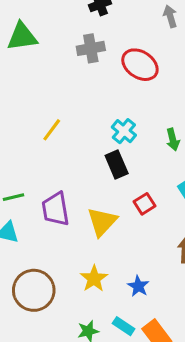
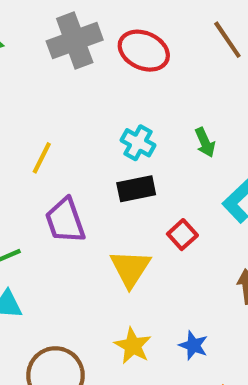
gray cross: (91, 48) -> (75, 41), size x1.4
black rectangle: (117, 164) -> (136, 189), turned -68
purple trapezoid: (55, 209) -> (65, 221), moved

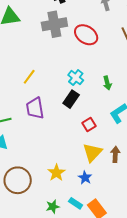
black rectangle: (136, 189) -> (71, 99), turned -54
yellow triangle: (130, 268) -> (92, 152), moved

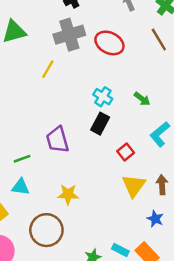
yellow line: (29, 77) -> (48, 69), moved
green arrow: (107, 83) -> (142, 99), turned -32
yellow star: (56, 173) -> (68, 194), moved, turned -30
blue star: (85, 178) -> (155, 219), moved

